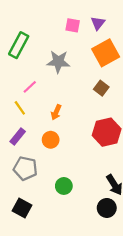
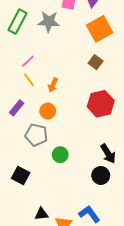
gray star: (58, 62) -> (49, 22), moved
yellow line: (20, 108) -> (29, 80), moved
gray pentagon: (25, 168) -> (36, 135), moved

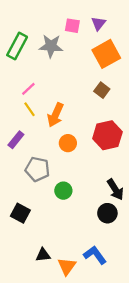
orange arrow: (53, 85) -> (55, 115), size x1.5
orange circle: (48, 111) -> (68, 143), moved

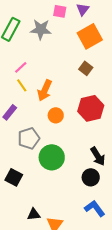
gray pentagon: (37, 169) -> (29, 138), turned -30
green circle: (63, 191) -> (52, 157), size x1.6
blue L-shape: (95, 255) -> (95, 208), moved

